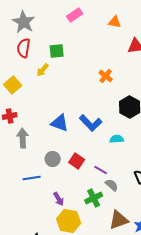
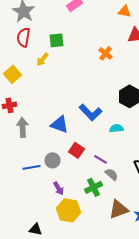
orange triangle: (115, 22) -> (124, 11), moved
orange cross: (106, 76) -> (106, 53), moved
blue triangle: (60, 123) -> (60, 124), moved
gray circle: (53, 159) -> (52, 160), moved

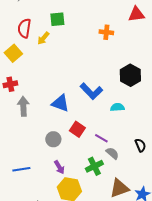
red semicircle: (24, 37) -> (24, 28), moved
orange cross: (106, 53) -> (106, 32), turned -32
blue line: (32, 167) -> (21, 169), moved

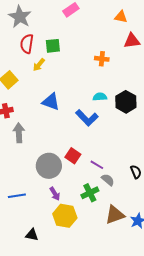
red semicircle: (24, 28) -> (27, 44), moved
blue triangle: (60, 103) -> (51, 102), moved
cyan semicircle: (117, 107) -> (100, 97), moved
gray circle: (53, 139) -> (49, 166), size x1.6

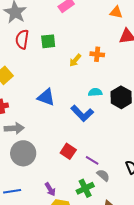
yellow arrow: (39, 65) -> (75, 60), moved
gray arrow: (19, 133) -> (14, 128), turned 90
gray circle: (49, 166) -> (23, 153), moved

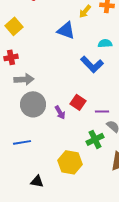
blue triangle: (46, 97) -> (66, 30), moved
purple line: (92, 160) -> (102, 111), turned -32
purple arrow: (50, 189) -> (60, 112), moved

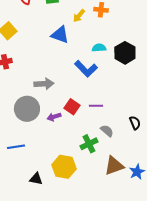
gray arrow: (24, 79) -> (44, 84), moved
purple line: (102, 111) -> (96, 106), moved
purple arrow: (60, 112) -> (54, 117), turned 104
black triangle: (37, 181) -> (36, 179), moved

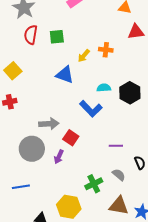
purple line: (96, 106) -> (116, 146), moved
red square: (72, 107) -> (71, 138), moved
purple arrow: (54, 117) -> (59, 157), turned -48
gray semicircle: (107, 131) -> (119, 175), moved
brown triangle: (114, 166) -> (119, 206), turned 30

